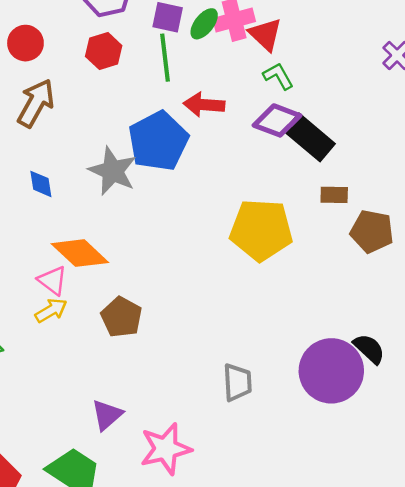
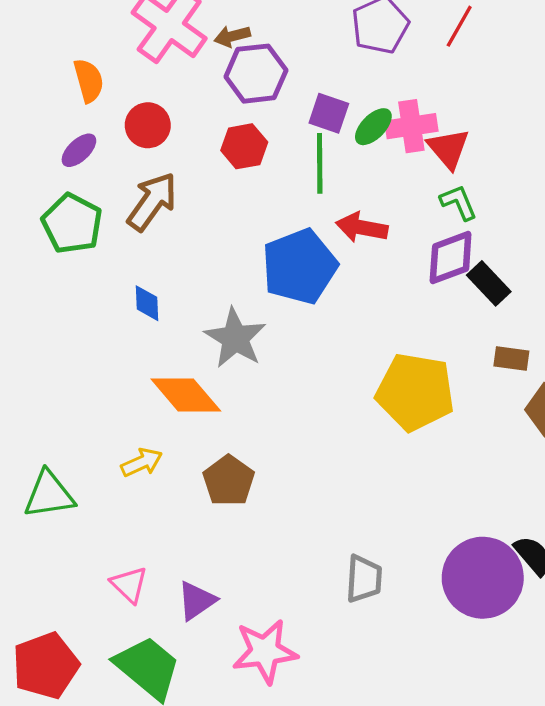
purple diamond: (277, 120) -> (451, 258), turned -48
black rectangle: (310, 137) -> (489, 283), size x0.7
gray star: (113, 171) -> (235, 338), moved
pink triangle: (52, 280) -> (129, 585), moved

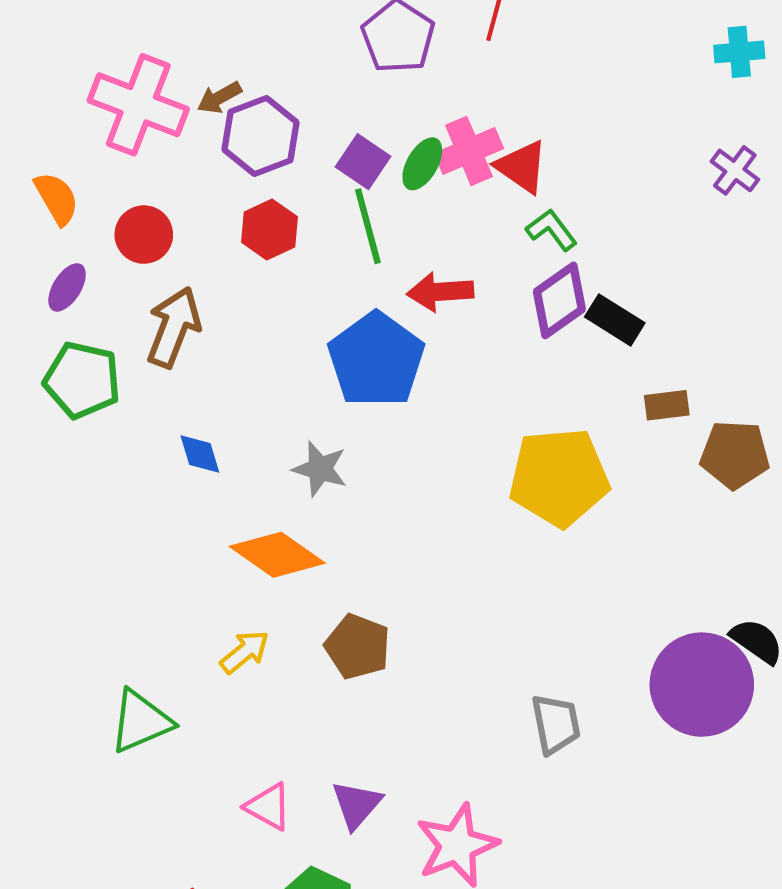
purple square: (329, 113) -> (363, 162), turned 30
gray star: (235, 338) -> (320, 469), size x0.7

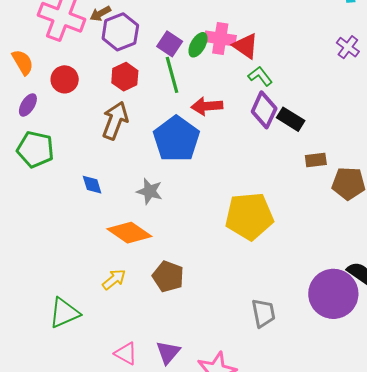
pink cross: (469, 151) -> (220, 39), turned 32
purple diamond: (559, 300) -> (264, 110), turned -30
brown arrow: (174, 327) -> (115, 121), moved
yellow pentagon: (559, 477) -> (249, 216), moved

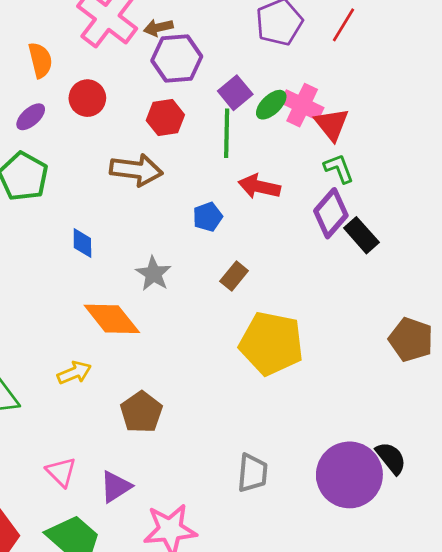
brown arrow: (115, 121) -> (136, 170), turned 60
blue pentagon: (176, 139) -> (208, 217), size x0.5
brown rectangle: (316, 160) -> (234, 276), moved, turned -60
brown pentagon: (168, 277) -> (141, 412), moved

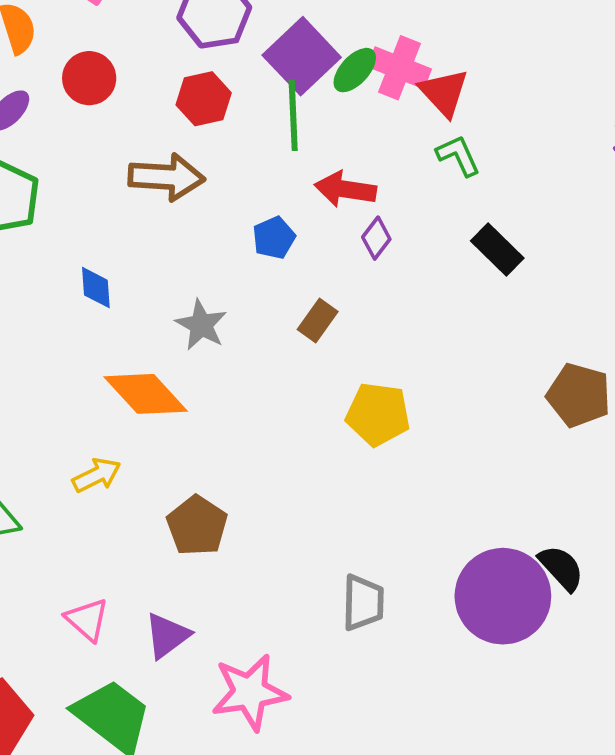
purple square: (235, 93) -> (302, 56), size x1.5
purple diamond: (331, 213) -> (376, 238), moved, size x0.6
yellow pentagon: (271, 343) -> (378, 414), size x0.7

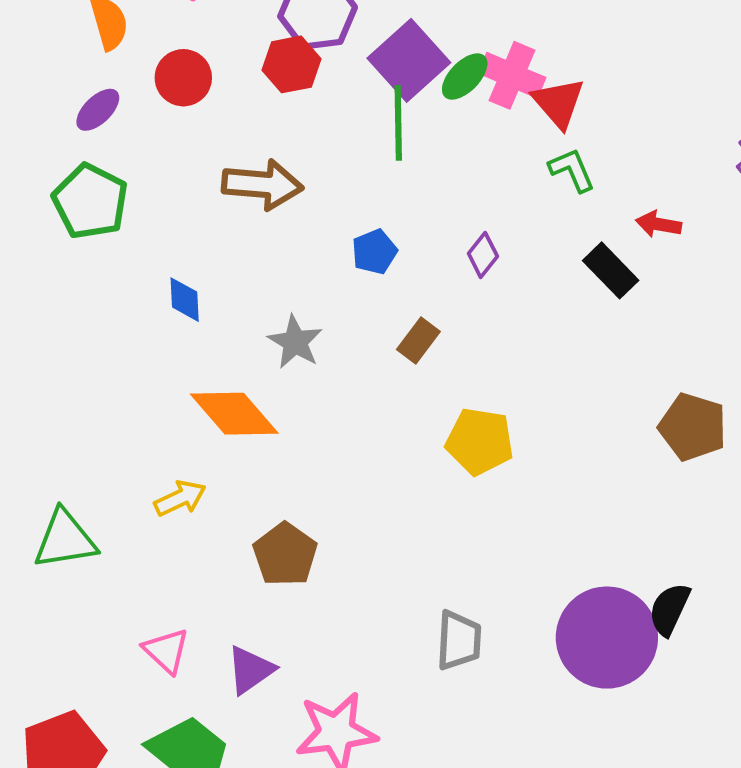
red hexagon: (204, 99) -> (291, 64), moved
red arrow: (345, 189) -> (659, 224), moved, size x0.7
black semicircle: (561, 568) -> (669, 609), turned -114

